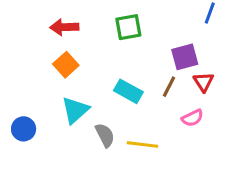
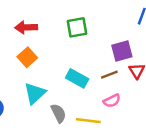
brown line: (169, 87) -> (109, 75), turned 42
pink semicircle: (193, 118) -> (112, 101), moved

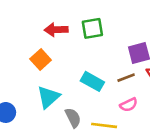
red arrow: (26, 27) -> (56, 30), moved

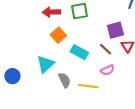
orange square: (41, 59) -> (58, 35), moved
brown line: (126, 78) -> (105, 49), turned 64

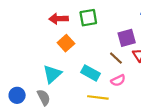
cyan rectangle: (79, 52) -> (90, 73), moved
blue circle: (12, 76) -> (17, 95), moved
gray semicircle: (64, 80) -> (44, 97), moved

